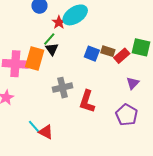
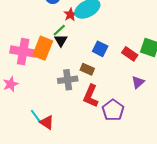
brown rectangle: (108, 51) -> (87, 69), moved
red rectangle: (122, 56) -> (130, 54), turned 70
purple pentagon: (127, 115) -> (113, 110), moved

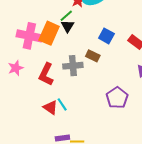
red L-shape: (91, 96) -> (46, 74), moved
cyan line: (36, 116) -> (62, 104), moved

